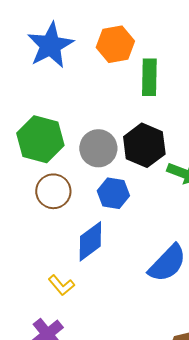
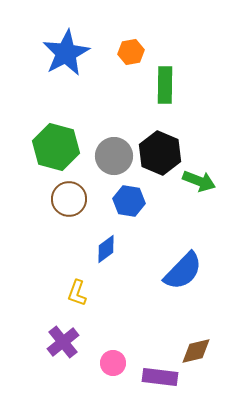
orange hexagon: (115, 44) -> (131, 52), size x0.7
blue diamond: (90, 241) -> (106, 249), size x0.7
yellow L-shape: (61, 285) -> (77, 293), turned 60

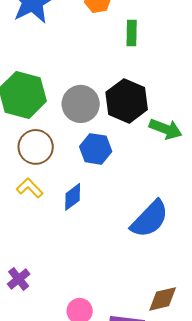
green rectangle: (165, 85) -> (132, 33), size x0.7
yellow L-shape: (77, 293) -> (30, 188), moved, turned 116
purple cross: (63, 342) -> (19, 279), moved, size x0.7

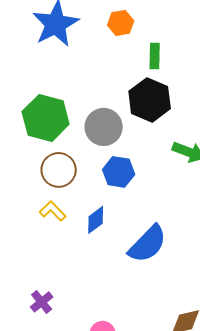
black hexagon: (127, 101) -> (150, 100), moved
blue semicircle: (150, 219) -> (148, 244), moved

